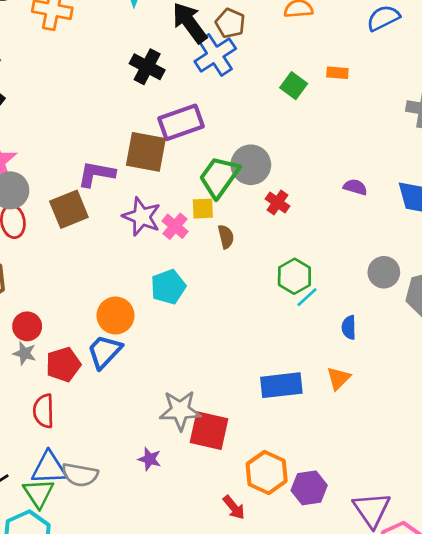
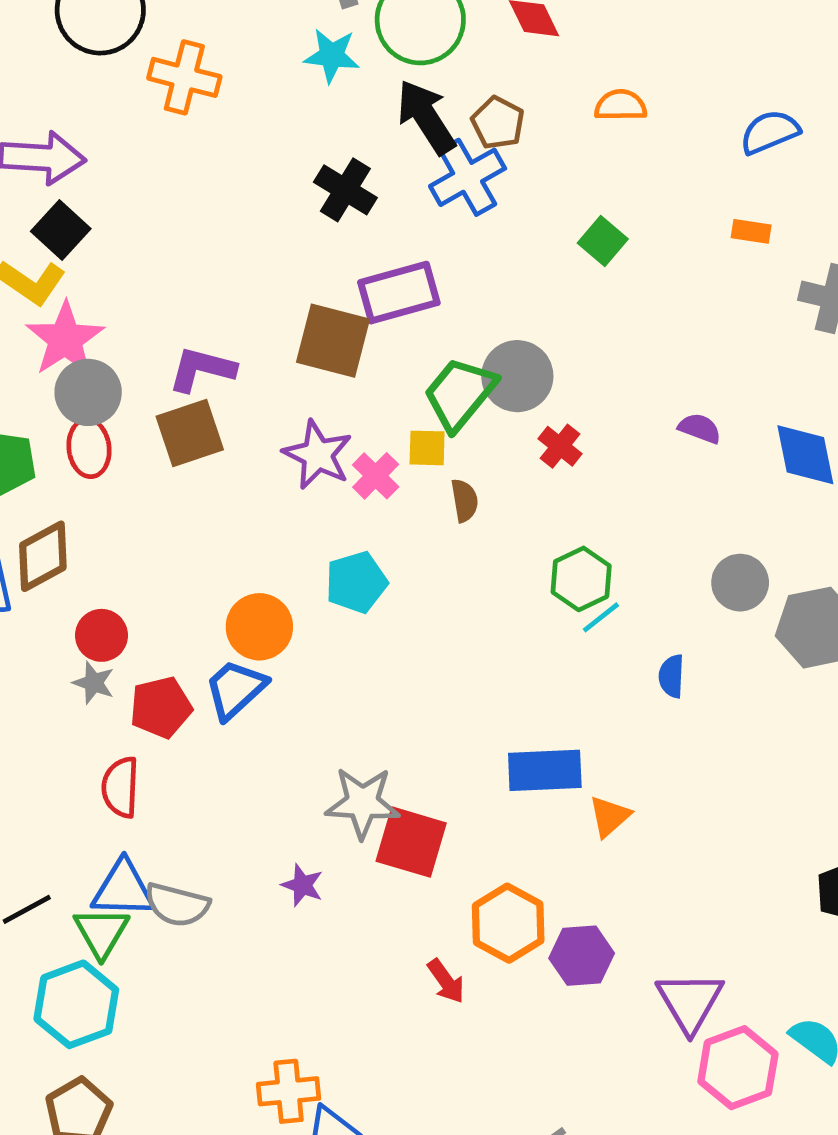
orange rectangle: (337, 73) -> (751, 231), moved
purple L-shape: (96, 174) -> (202, 369), moved
orange triangle: (338, 378) -> (610, 816), moved

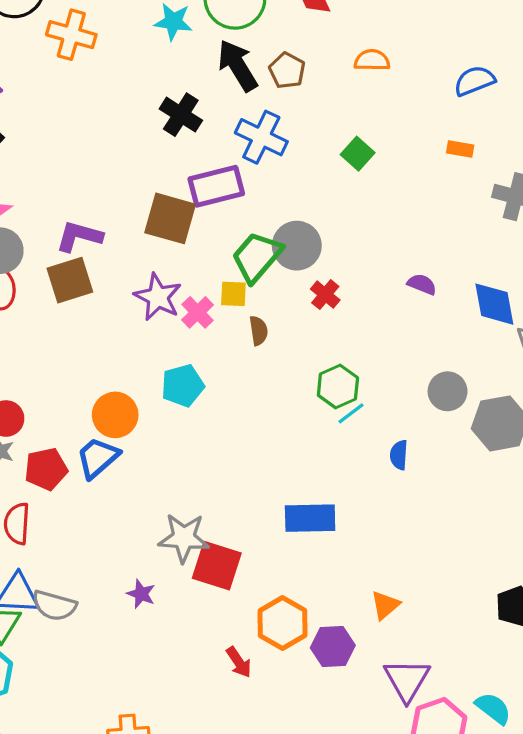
blue cross: (468, 177) -> (261, 137), moved, turned -36
orange triangle: (610, 816) -> (385, 605), moved

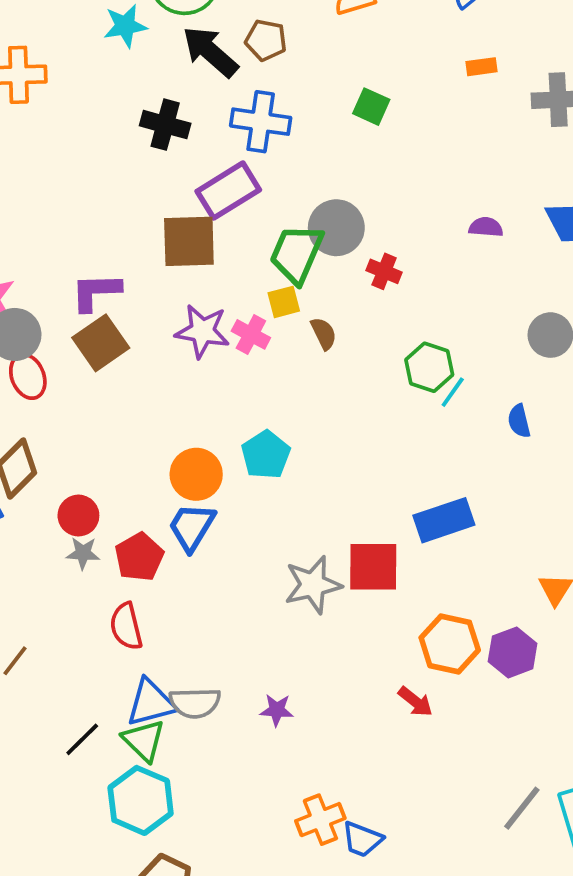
cyan pentagon: (183, 386) -> (266, 455), moved
red square: (217, 566) -> (373, 567), moved
purple star: (141, 594) -> (277, 710), moved

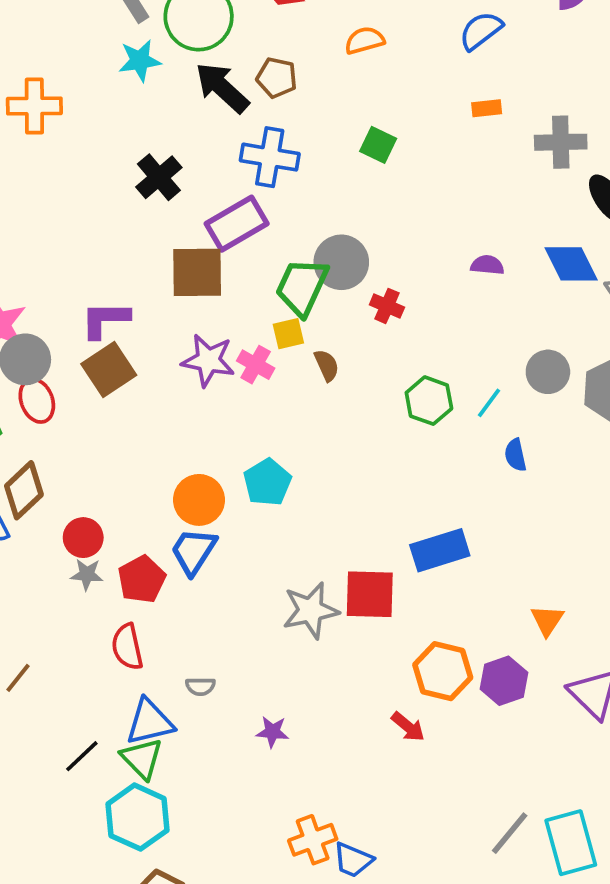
black cross: (165, 125) -> (159, 177), moved, turned 33
cyan line: (453, 392) -> (489, 403), moved
gray semicircle: (195, 703) -> (200, 686), moved, size x0.6

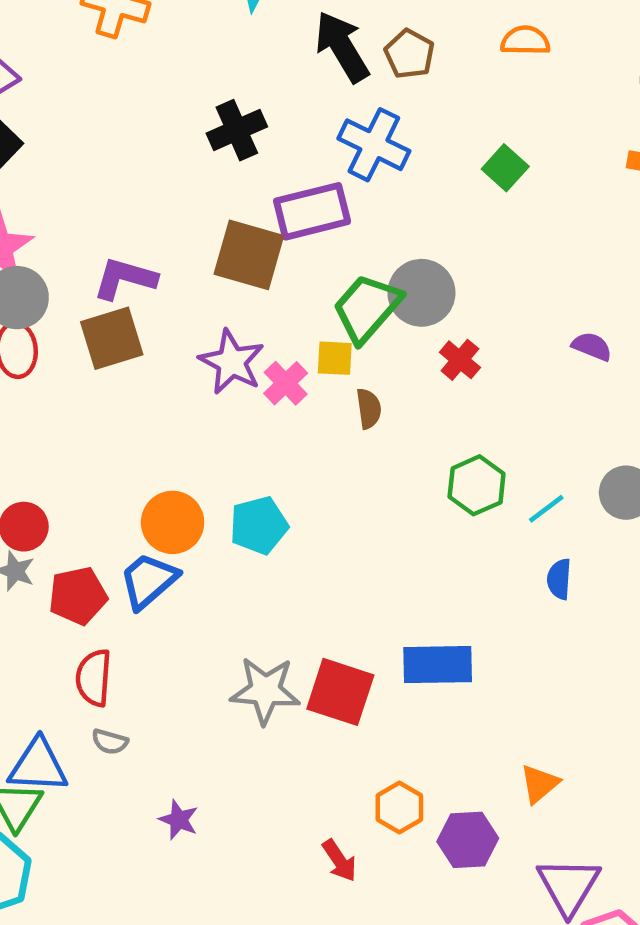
red semicircle: (127, 647) -> (94, 678), moved
orange hexagon: (443, 671) -> (399, 807), size x0.7

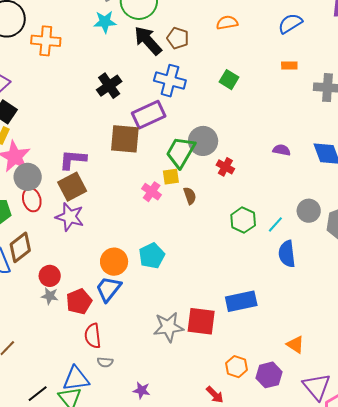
purple star: (232, 362) -> (70, 217), moved
blue semicircle: (559, 579) -> (287, 254), size x1.5
orange triangle: (539, 784) -> (295, 345), turned -36

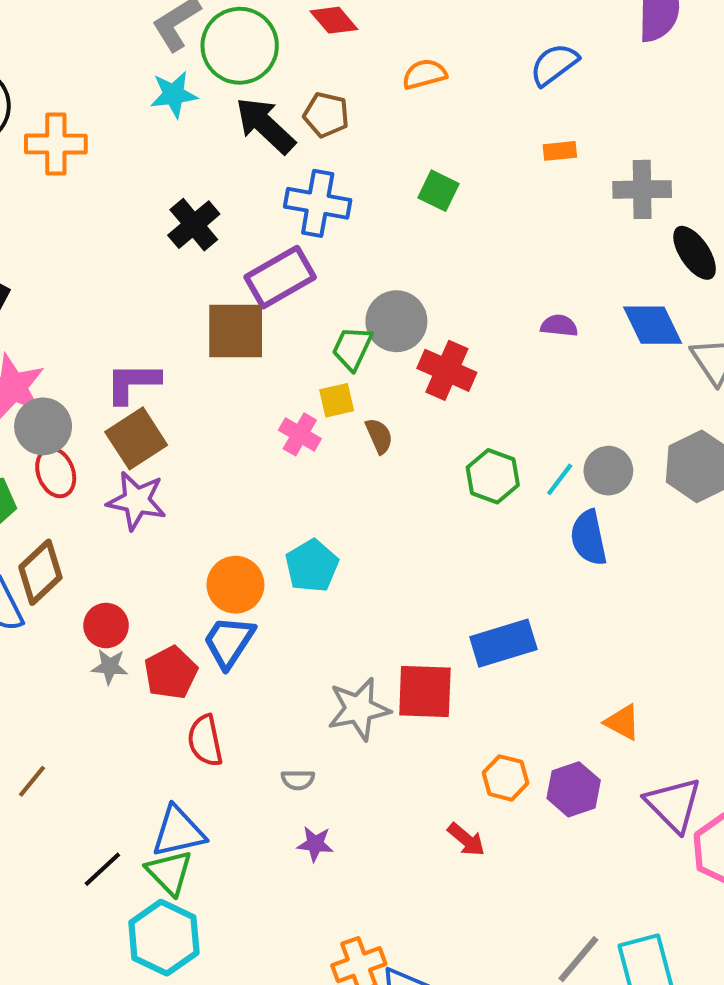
green trapezoid: (181, 152) -> (352, 348), size x0.7
red cross: (225, 167) -> (447, 370), size x1.5
gray circle: (309, 211) -> (608, 471), moved
gray semicircle: (105, 362) -> (298, 780), moved

